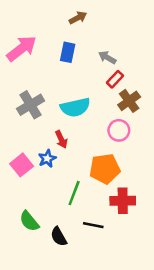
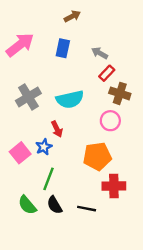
brown cross: (129, 101) -> (120, 93), turned -36
green line: (74, 193) -> (49, 179), moved
black semicircle: (59, 237) -> (55, 205), moved

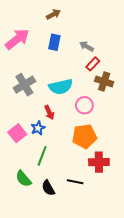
brown arrow: (72, 16) -> (53, 14), moved
pink circle: (110, 121) -> (84, 105), moved
black semicircle: (55, 205) -> (48, 188), moved

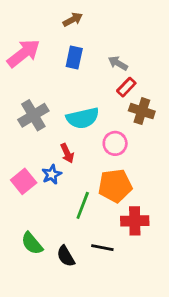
green line: (42, 156) -> (83, 205), moved

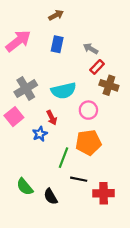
pink square: (24, 181) -> (14, 117), moved
red cross: (135, 221) -> (104, 193), moved
black line: (102, 248) -> (79, 179), moved

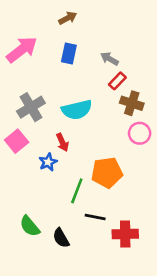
pink circle: (88, 110) -> (140, 133), moved

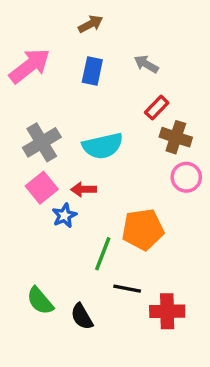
gray arrow: (109, 59) -> (146, 64), moved
pink square: (17, 141) -> (42, 188), moved
red arrow: (62, 142) -> (84, 189), turned 114

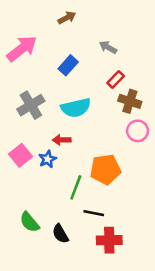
blue rectangle: (92, 71) -> (68, 65), moved, turned 30
pink square: (42, 188) -> (21, 155), moved
red cross: (167, 311) -> (109, 240), moved

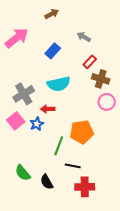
gray cross: (31, 105) -> (24, 94), moved

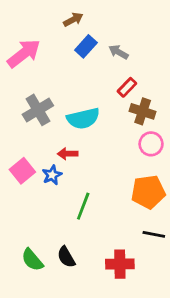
blue rectangle: (53, 51) -> (86, 46), moved
gray cross: (24, 94) -> (38, 110), moved
orange pentagon: (82, 132) -> (148, 192), moved
black line: (73, 166) -> (154, 234), moved
green semicircle: (23, 173) -> (32, 260), moved

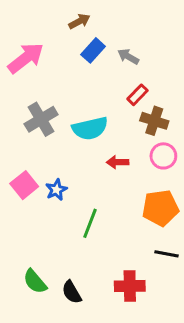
red arrow: (68, 154) -> (118, 162), moved
black semicircle: (66, 257) -> (72, 292), moved

